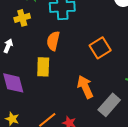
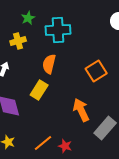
yellow rectangle: (43, 67) -> (39, 90), turned 30

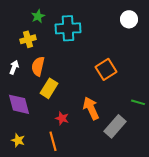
orange semicircle: (49, 64) -> (38, 66), moved
orange line: (43, 143) -> (53, 141), turned -66
red star: (65, 146) -> (62, 118), moved

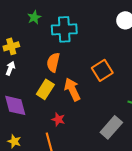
yellow cross: (28, 39) -> (11, 46), moved
orange semicircle: (38, 66) -> (53, 62), moved
orange arrow: (91, 108) -> (72, 89), moved

